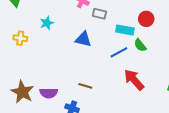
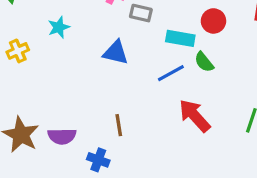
yellow cross: (20, 38) -> (18, 51), turned -32
brown line: (85, 86) -> (119, 125), turned 64

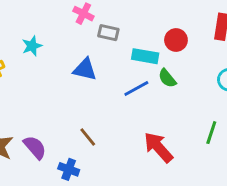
red arrow: (195, 116) -> (158, 147), moved
brown line: (119, 125) -> (88, 137), turned -30
purple semicircle: (62, 136) -> (35, 147), turned -130

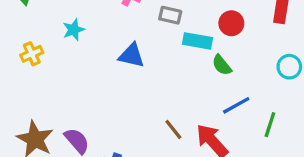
gray rectangle: (108, 33) -> (170, 15), moved
blue line: (136, 89) -> (236, 105), moved
brown line: (88, 137) -> (173, 129), moved

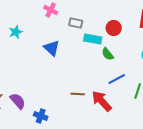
blue triangle: (132, 55) -> (52, 48), turned 30
brown line: (173, 129) -> (78, 94), turned -48

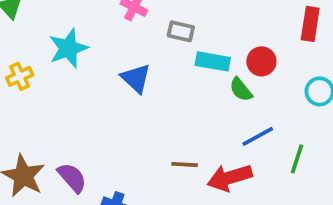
red circle: (114, 28) -> (261, 61), moved
cyan star: (16, 32) -> (68, 48), size x1.5
red arrow: (102, 101) -> (230, 178), turned -65

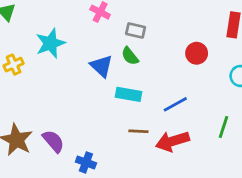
cyan rectangle: (213, 61) -> (128, 94), moved
green semicircle: (241, 90) -> (130, 56), moved
blue line: (258, 136) -> (175, 104), moved

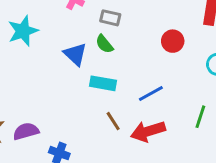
brown line: (138, 131) -> (113, 121), turned 54
purple semicircle: (53, 141) -> (26, 131), turned -65

